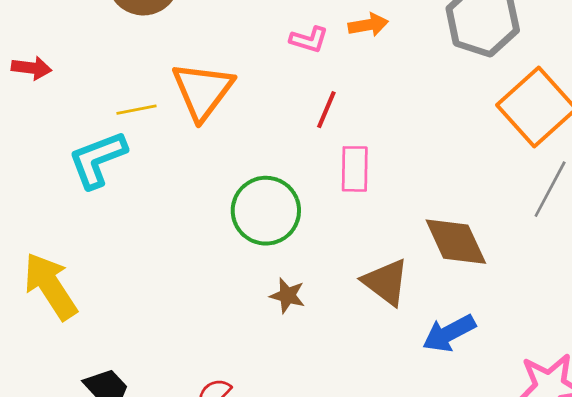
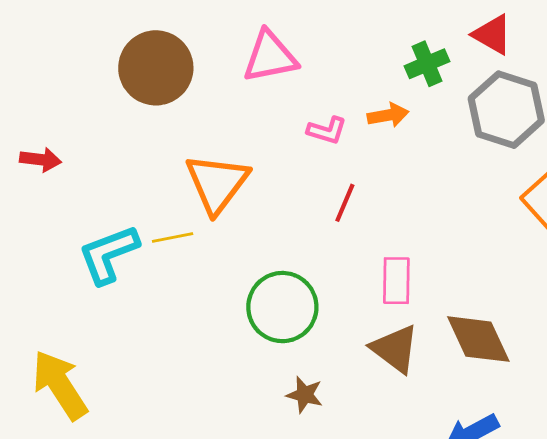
yellow line: (137, 110) -> (173, 238), moved
pink rectangle: (355, 169) -> (396, 281), moved
brown triangle: (386, 282) -> (395, 349), moved

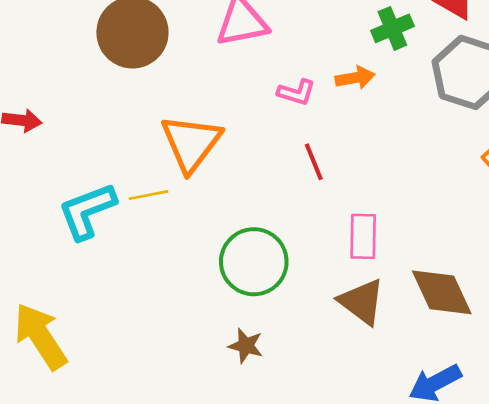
red line: (345, 203) -> (314, 162), turned -45
brown star: (305, 395) -> (246, 346), moved

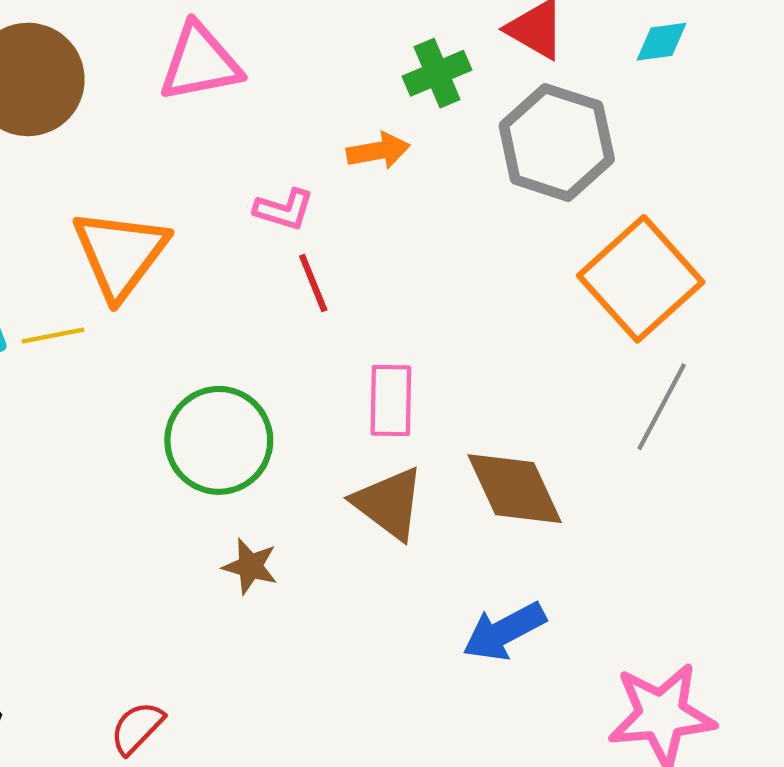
pink L-shape: (296, 92) -> (284, 210), moved
brown star: (246, 346) -> (250, 566), moved

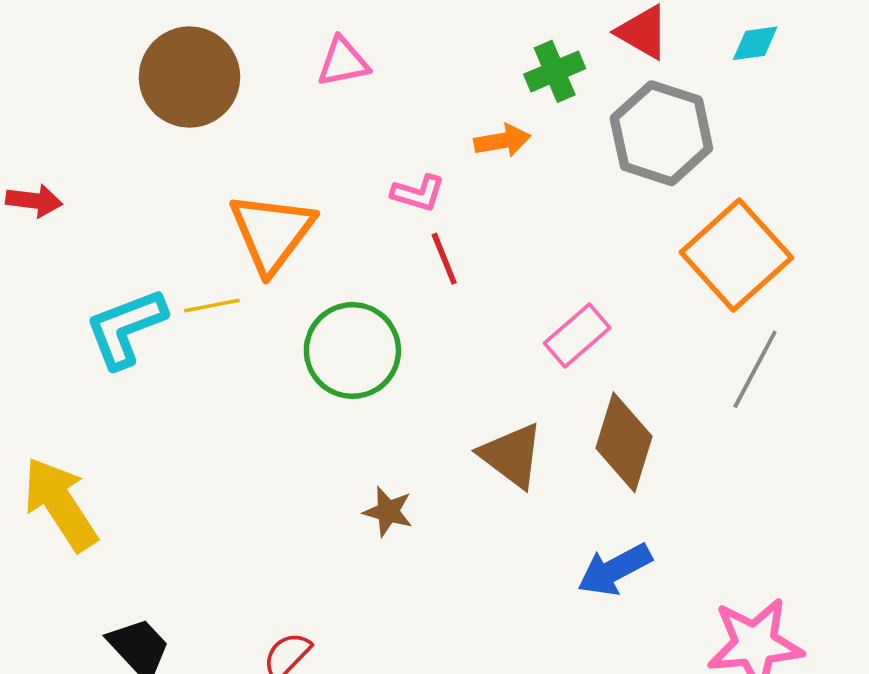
pink triangle: (200, 63) -> (343, 62), size x0.7
pink rectangle: (391, 401) -> (577, 335), moved, turned 48
green circle: (219, 440) -> (352, 350), moved
brown diamond: (515, 489) -> (624, 442), turned 42

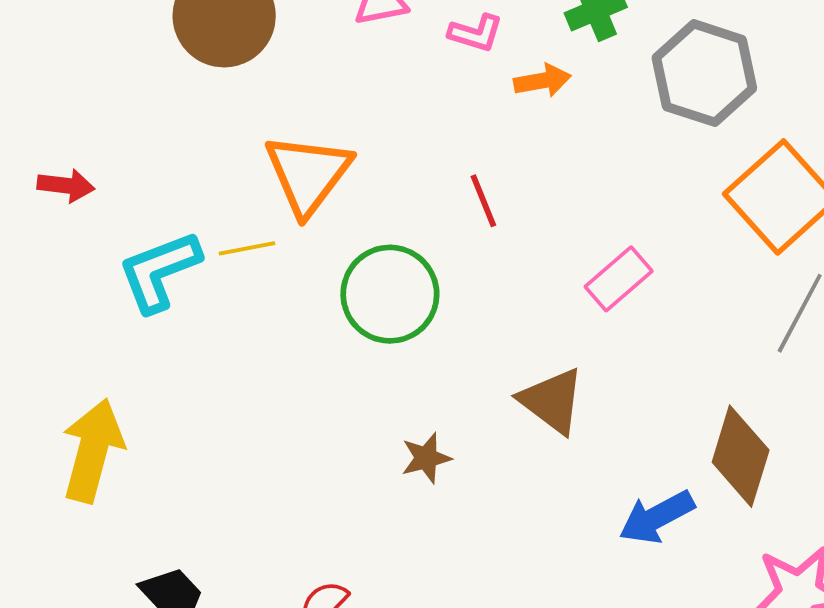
pink L-shape: (418, 193) -> (476, 33), moved
red arrow: (34, 201) -> (66, 186), moved
brown diamond: (624, 442) -> (741, 456), moved
yellow arrow: (60, 504) -> (93, 450), turned 48
brown star: (388, 512) -> (426, 458), turned -30

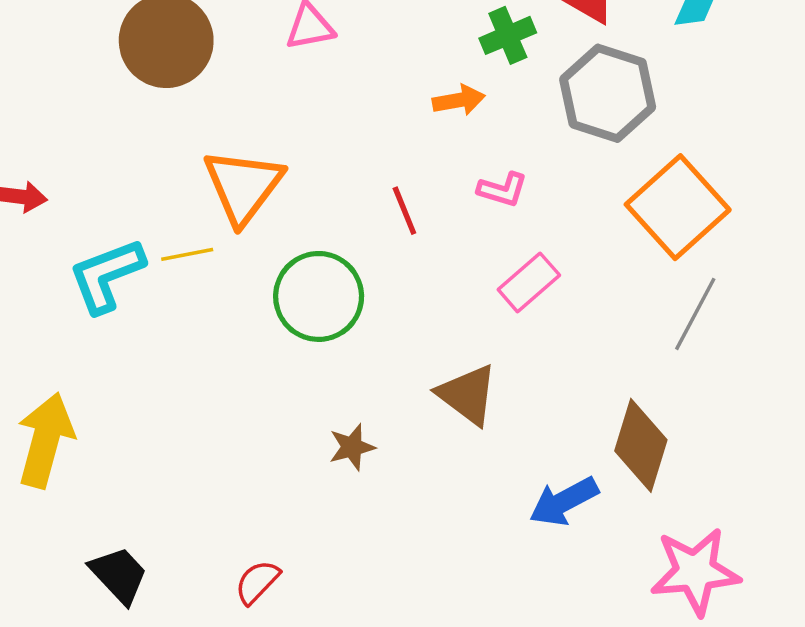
pink L-shape: (476, 33) -> (503, 190), moved

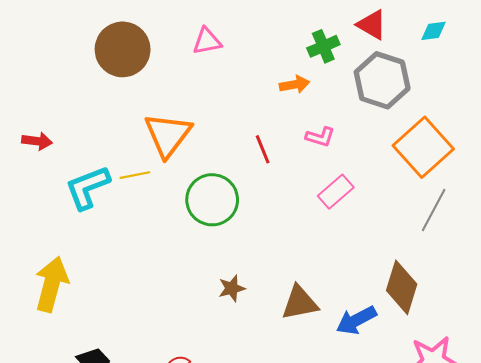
brown triangle: (467, 395) -> (300, 303), moved, turned -48

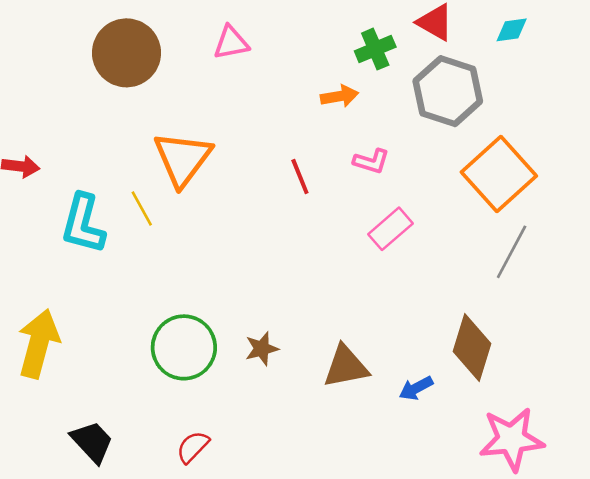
yellow line: (135, 175) -> (142, 208), turned 72
cyan L-shape: (88, 187) -> (83, 224), turned -54
green circle: (212, 200) -> (184, 347), moved
blue arrow: (356, 320) -> (416, 388), size x0.7

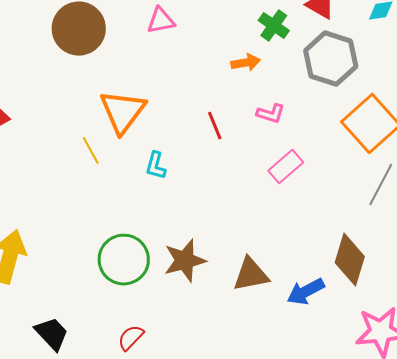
green cross: (375, 49) -> (274, 26), turned -32
cyan L-shape: (83, 224) -> (156, 166), moved, size x0.6
brown star: (262, 349) -> (185, 261), size x1.6
blue arrow: (416, 388) -> (306, 292), size x1.4

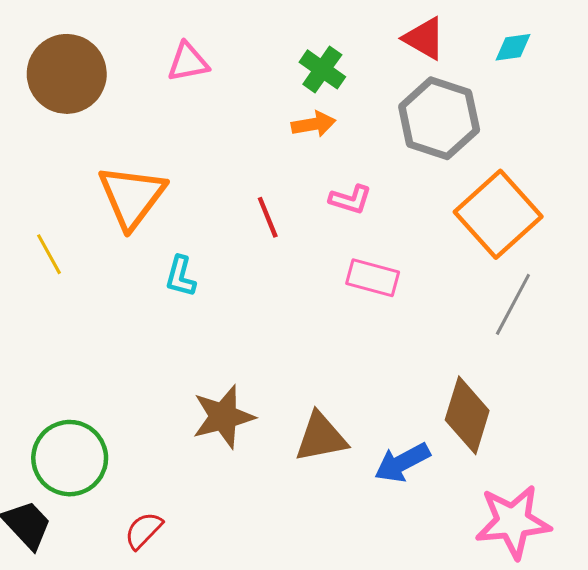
green cross: (274, 26) -> (322, 69), moved
yellow line: (91, 151) -> (49, 254), moved
pink rectangle: (286, 167) -> (373, 278), turned 56
green circle: (124, 260) -> (70, 458), moved

